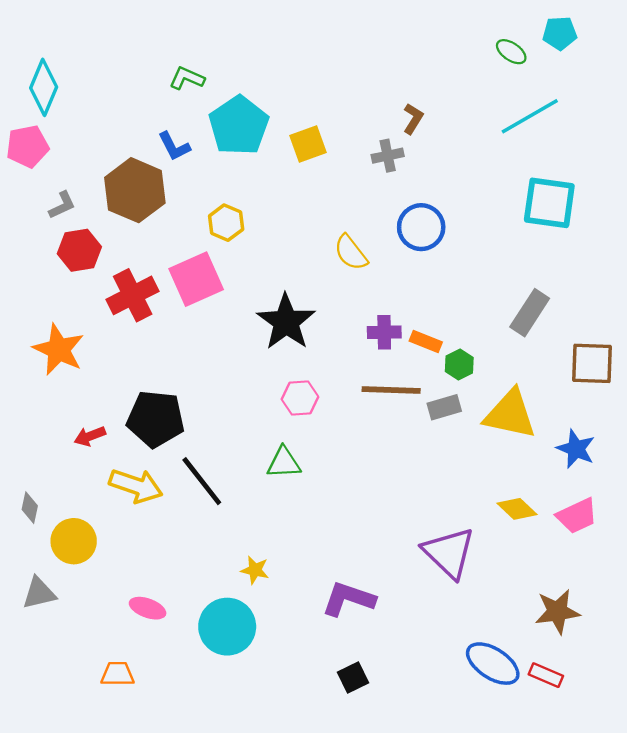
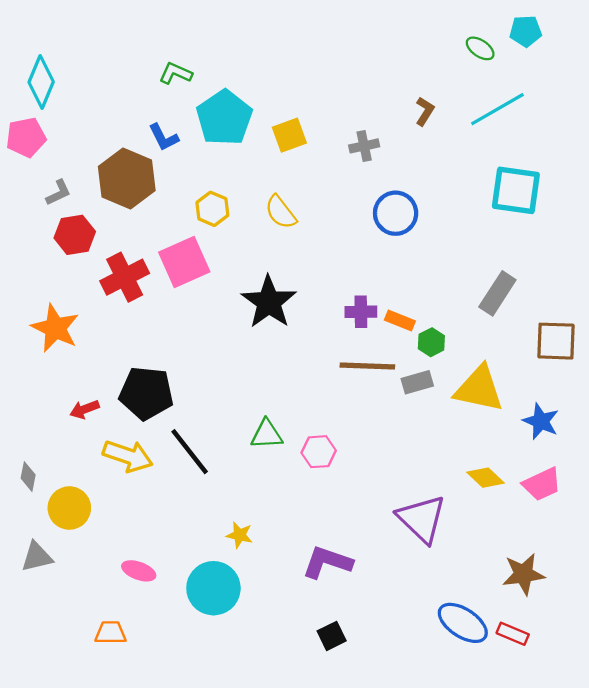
brown L-shape: (413, 119) -> (425, 111), moved
yellow semicircle: (351, 253) -> (281, 212), moved
pink hexagon: (300, 398) -> (319, 452), moved

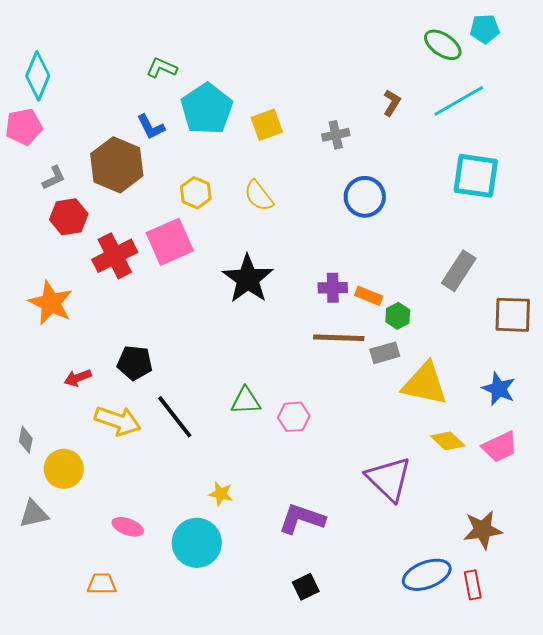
green ellipse: (480, 48) -> (443, 45), size x1.4
yellow triangle: (479, 389) -> (425, 384), moved
black pentagon: (146, 393) -> (135, 363), size x0.7
blue ellipse: (463, 623) -> (427, 575), turned -54
red rectangle: (513, 634) -> (473, 585), turned 56

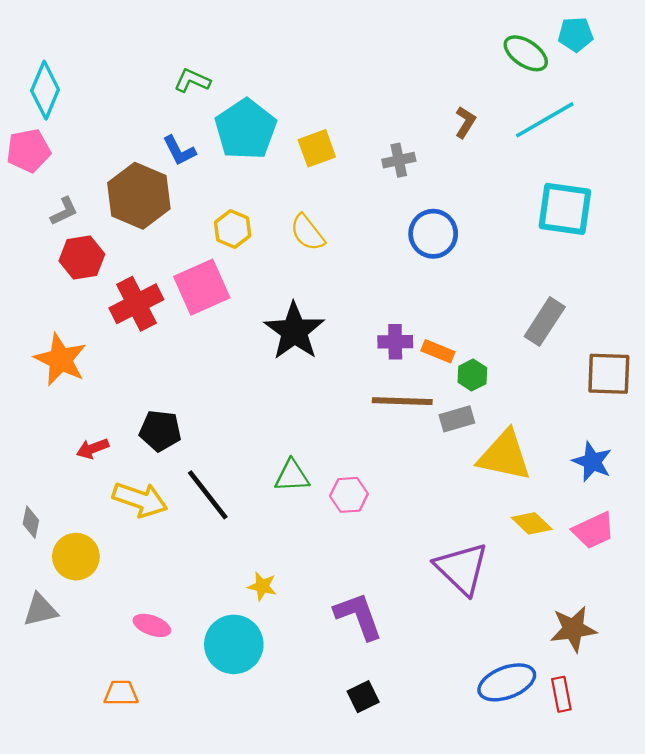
purple L-shape: (302, 519) -> (358, 616), turned 51

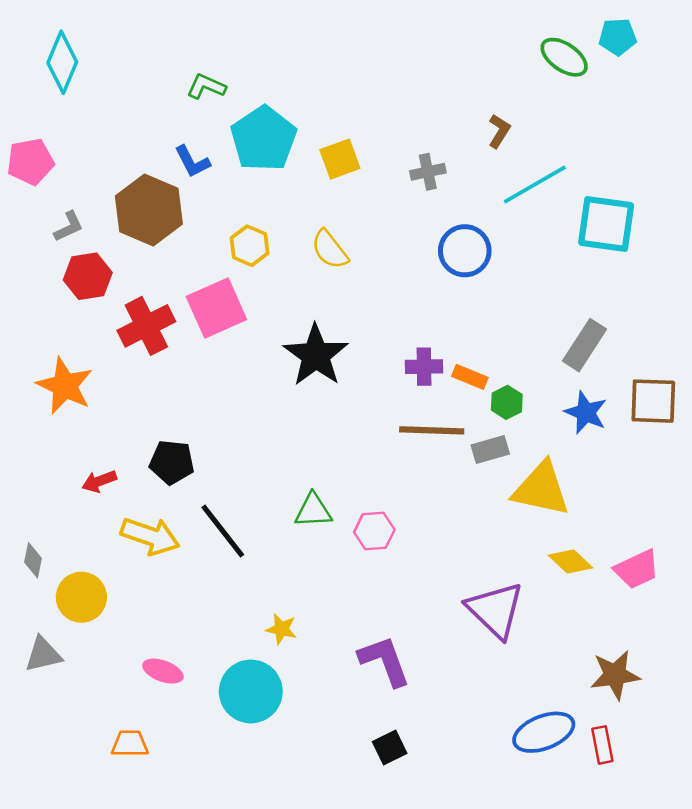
cyan diamond: (45, 90) -> (62, 62), moved
cyan line: (545, 120) -> (535, 185), moved
blue star: (592, 462) -> (586, 413), moved

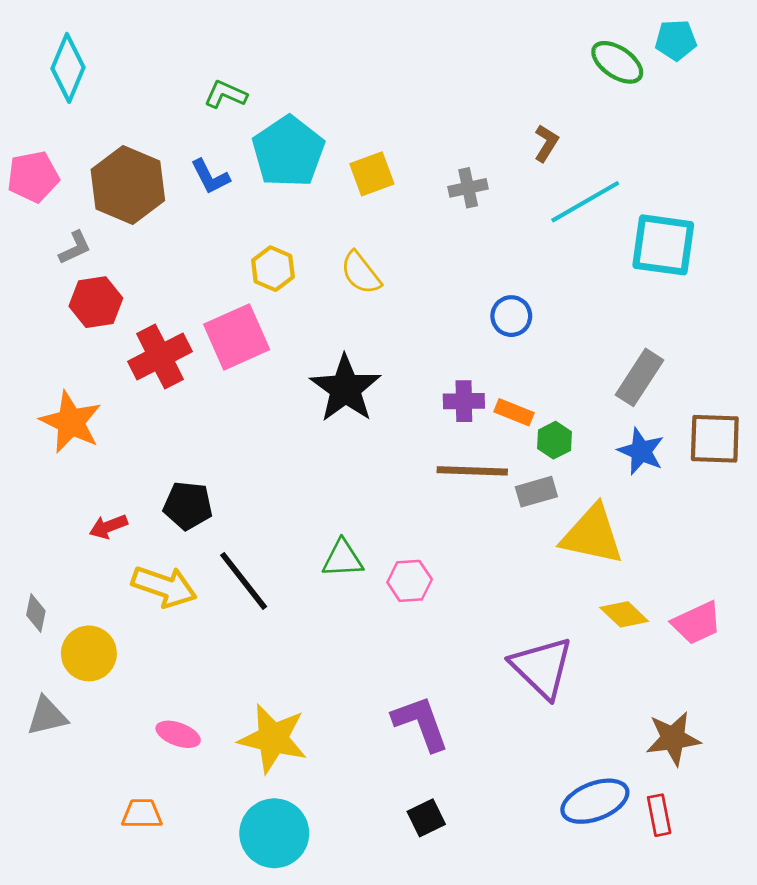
brown hexagon: (149, 210) -> (128, 185), moved
blue circle: (465, 251) -> (511, 316), moved, size x0.7
yellow star: (281, 629) -> (273, 738), moved, size x2.0
cyan circle: (251, 691) -> (274, 833), moved

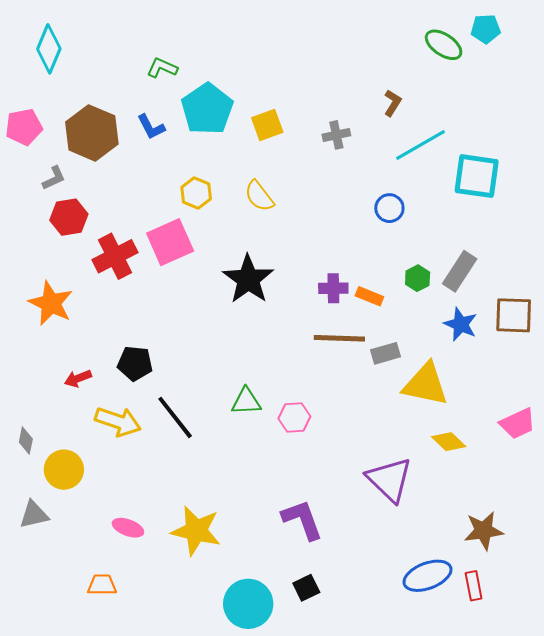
blue circle: (511, 316) -> (389, 208), moved
green hexagon: (555, 440) -> (418, 278), moved
pink trapezoid: (697, 623) -> (518, 423), moved
cyan circle: (274, 833) -> (248, 604), moved

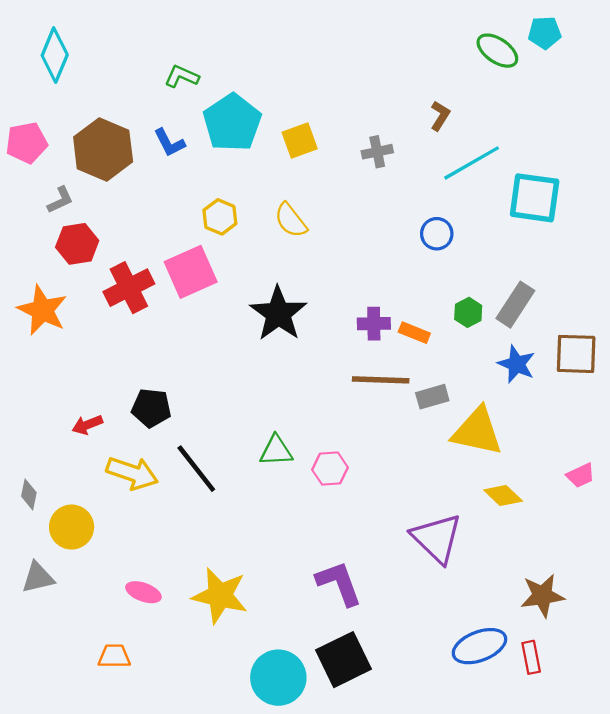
orange star: (51, 303) -> (42, 310), moved
pink trapezoid: (518, 423) -> (581, 475), size x0.7
black square: (306, 588) -> (343, 660), size x1.8

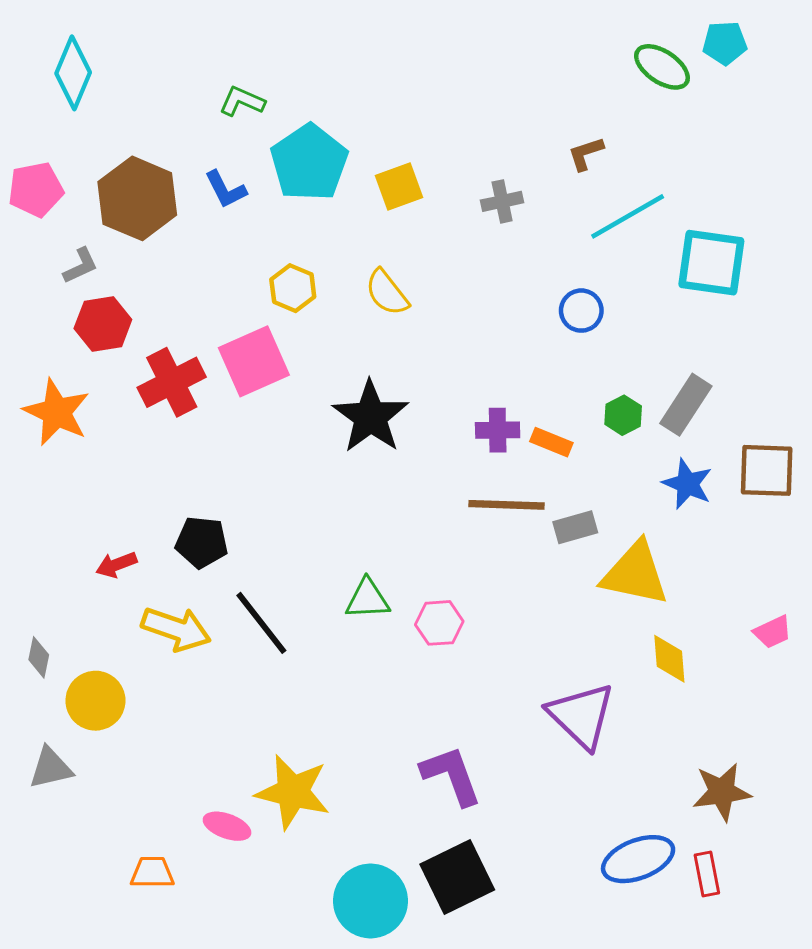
brown L-shape: (440, 116) -> (586, 154), turned -140
yellow diamond: (503, 496) -> (669, 659), turned 42
pink ellipse: (143, 592) -> (227, 826), moved

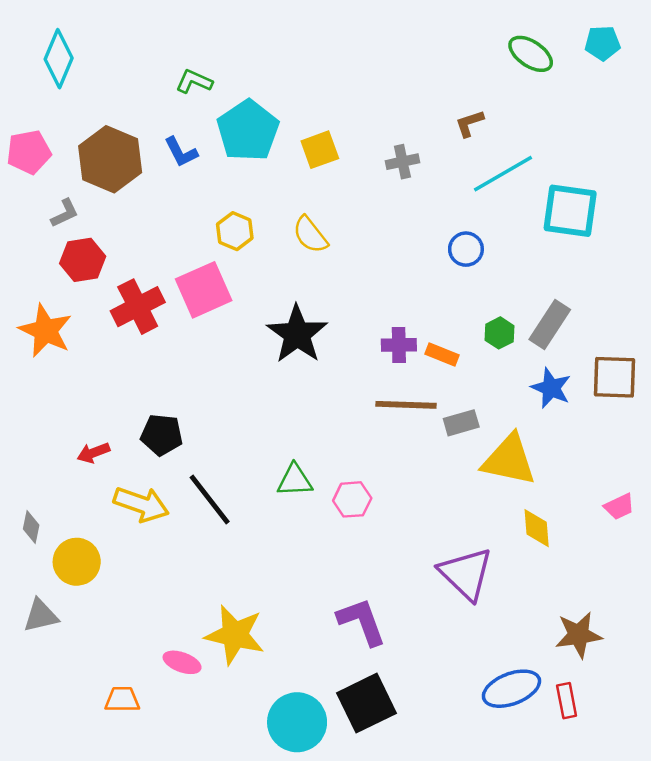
cyan pentagon: (725, 43) -> (602, 43), moved

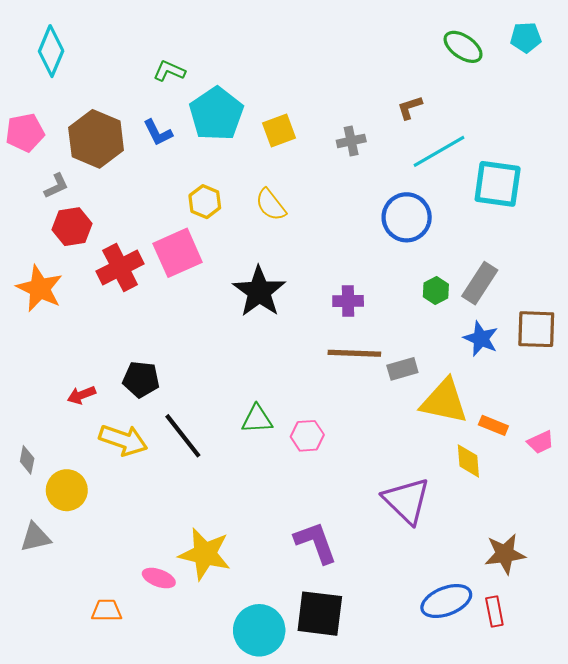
blue circle: (466, 249) -> (407, 217), size x1.6
orange rectangle: (442, 355) -> (493, 425), moved
black square: (367, 703) -> (320, 614), turned 33

